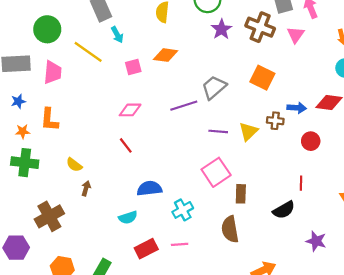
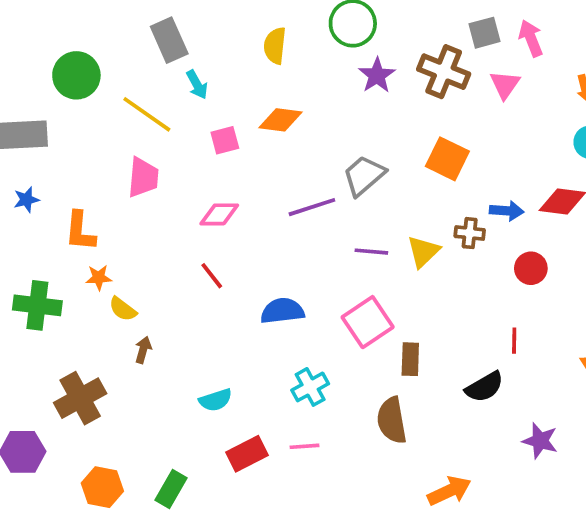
pink trapezoid: (53, 72) -> (143, 177), moved
orange star: (23, 131) -> (99, 278), moved
blue semicircle: (149, 188) -> (282, 311), moved

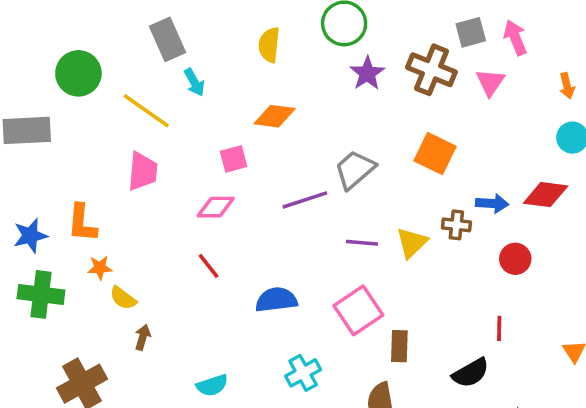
pink square: (225, 140) -> (234, 159), moved
blue star: (26, 200) -> (30, 236), moved, size x1.4

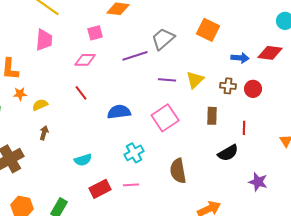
brown cross: (456, 225) -> (228, 86), moved
yellow semicircle: (123, 298) -> (40, 105), moved, turned 119
brown rectangle: (399, 346) -> (212, 116), moved

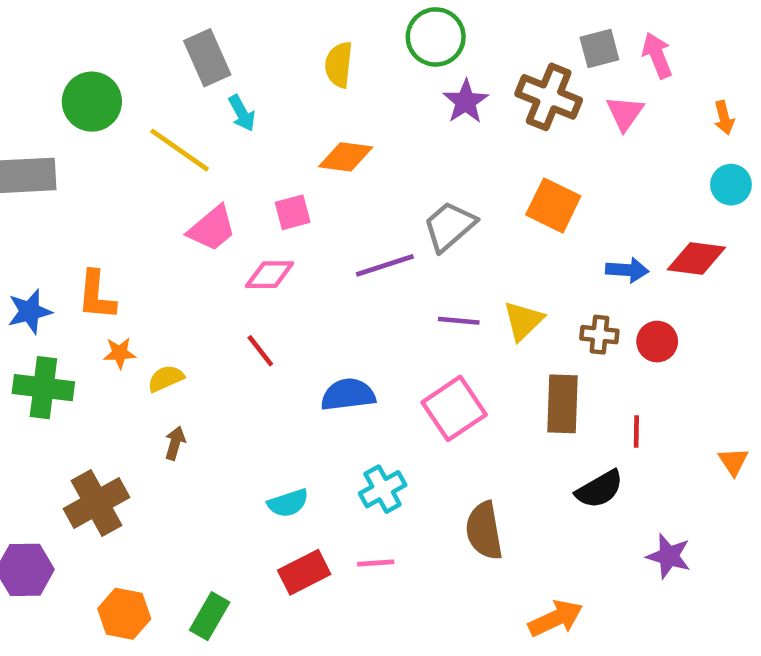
pink trapezoid: (44, 40) -> (212, 228), moved, turned 45
brown rectangle: (212, 116) -> (563, 404), size x1.4
cyan semicircle: (83, 160) -> (288, 503), moved

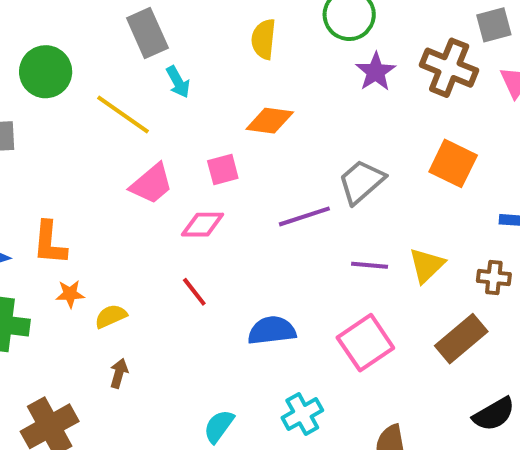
brown rectangle: (563, 404) -> (461, 339), turned 48
cyan semicircle: (288, 503) -> (219, 426), turned 144

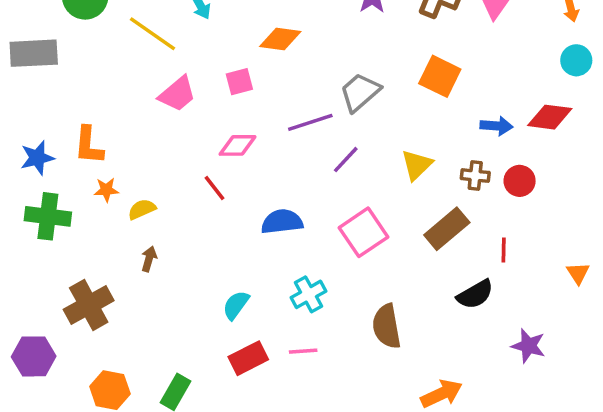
pink diamond: (202, 225) -> (238, 145), moved
purple line: (370, 265) -> (346, 160), moved, turned -52

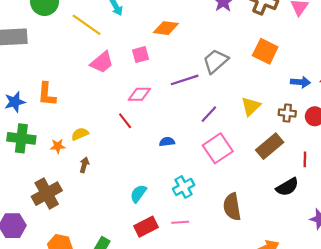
purple line: (346, 160) -> (209, 114), moved
orange star: (106, 190) -> (58, 146), moved
blue semicircle: (282, 222) -> (167, 142), size x0.6

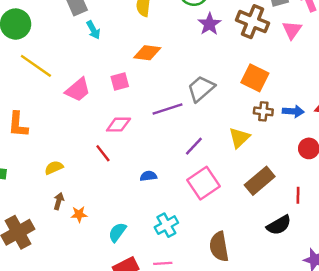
yellow line: (86, 25) -> (36, 66), moved
brown cross: (287, 113) -> (263, 111), moved
orange star: (58, 146) -> (79, 214), moved

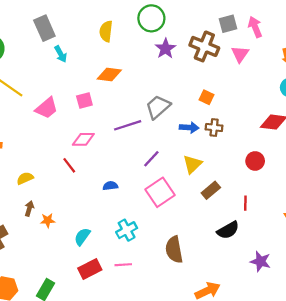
orange square: (255, 78) -> (206, 97), size x0.6
blue arrow: (293, 111) -> (189, 127), moved
yellow triangle: (239, 138) -> (192, 164), moved
brown rectangle: (260, 181) -> (211, 190), size x0.7

